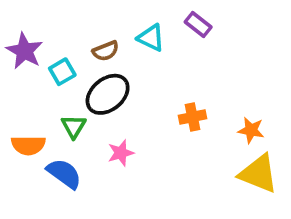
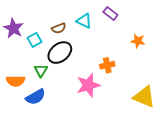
orange star: (251, 130) -> (138, 41), moved
pink star: (121, 153) -> (88, 85), moved, size x1.6
blue semicircle: (64, 174) -> (36, 97), turned 114

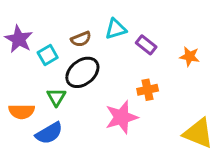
purple rectangle: (110, 14) -> (146, 45), moved
cyan triangle: (84, 21) -> (116, 29), turned -42

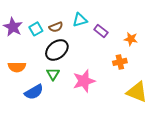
cyan square: (48, 55) -> (36, 29), moved
orange cross: (148, 90) -> (120, 62), moved
green triangle: (56, 97) -> (53, 74), moved
orange semicircle: (22, 111) -> (17, 67), moved

